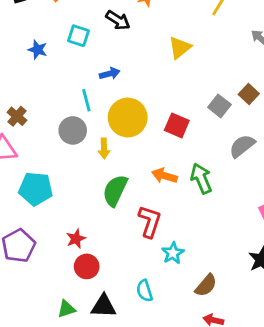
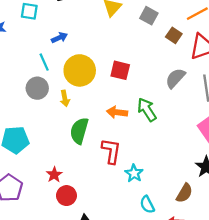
gray square: (219, 106) -> (149, 16), moved
brown semicircle: (206, 285) -> (184, 193), moved
cyan semicircle: (144, 291) -> (147, 205), moved

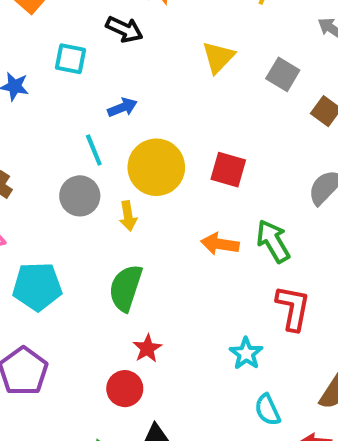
green semicircle: (79, 131) -> (126, 288), moved
red L-shape: (111, 151) -> (293, 308), moved
red star: (54, 175) -> (147, 348), moved

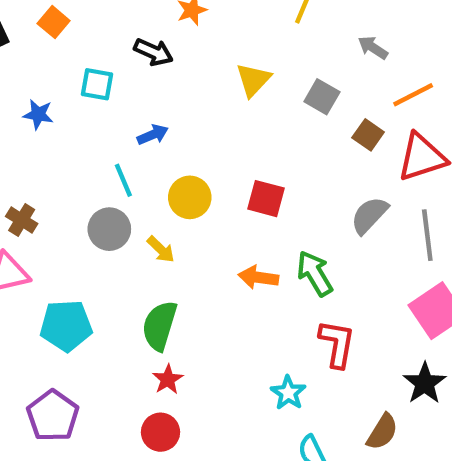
yellow circle: (156, 167) -> (190, 197), size x0.7
yellow arrow: (128, 216) -> (161, 249), turned -36
red star: (147, 348) -> (168, 379), moved

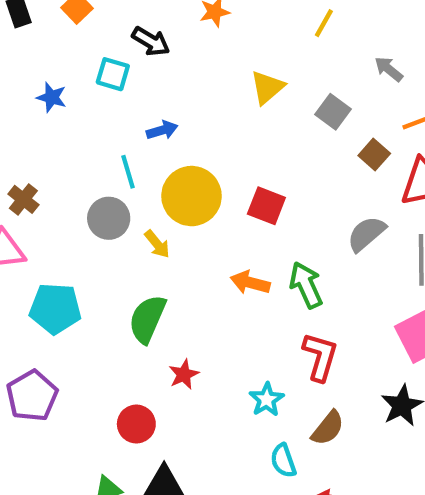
black arrow: (153, 52) -> (151, 41), moved
yellow circle: (190, 197) -> (191, 196), size x1.4
red star: (168, 379) -> (184, 374), moved
brown semicircle: (382, 432) -> (328, 428), moved

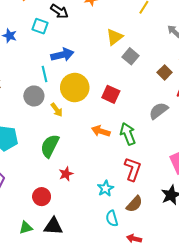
gray square: (333, 112) -> (130, 56), moved
blue arrow: (162, 130) -> (62, 55), size x1.5

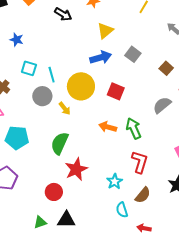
cyan square: (40, 26) -> (29, 68), moved
yellow triangle: (115, 37) -> (105, 31), moved
blue arrow: (62, 55) -> (101, 57), moved
red star: (66, 174) -> (76, 169), size x1.6

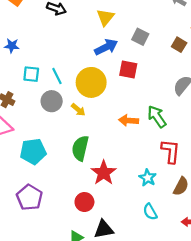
red square: (116, 91) -> (128, 70), moved
cyan semicircle: (122, 210) -> (150, 212), moved

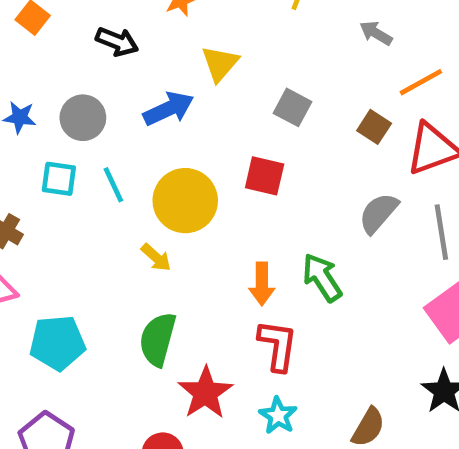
blue arrow: (106, 47) -> (169, 109), moved
gray circle: (52, 101) -> (83, 118), moved
orange arrow: (129, 120) -> (262, 284), turned -96
red L-shape: (171, 151) -> (278, 345), moved
cyan star: (148, 178) -> (278, 416), moved

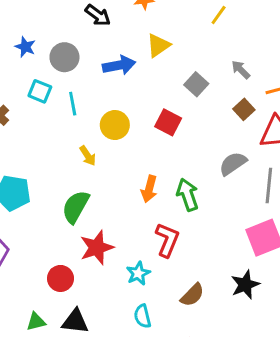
gray arrow: (376, 33) -> (241, 70), moved
yellow circle: (185, 201) -> (115, 125), size x0.7
red L-shape: (278, 345) -> (167, 240), moved

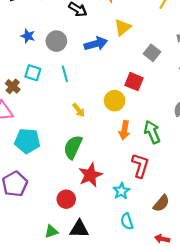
cyan square: (40, 91) -> (33, 73), moved
yellow circle: (115, 125) -> (115, 101), moved

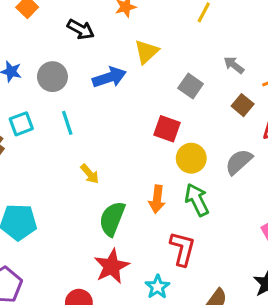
cyan square: (33, 73) -> (21, 124), turned -35
yellow circle: (115, 101) -> (191, 158), moved
green semicircle: (73, 147) -> (112, 219), moved

